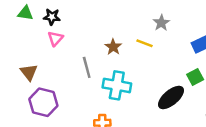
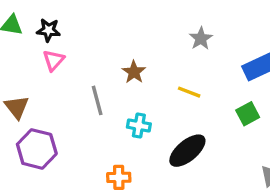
yellow line: (145, 43) -> (189, 92), moved
cyan cross: (117, 85) -> (139, 126), size x0.6
black ellipse: (171, 97) -> (187, 151), moved

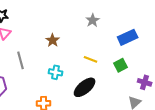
yellow line: (189, 92) -> (91, 59), moved
gray line: (97, 100) -> (21, 60), moved

